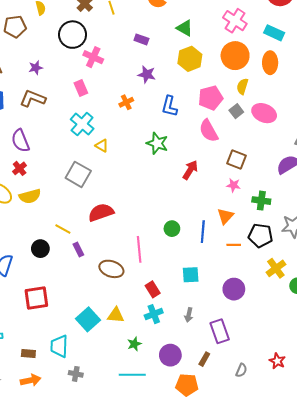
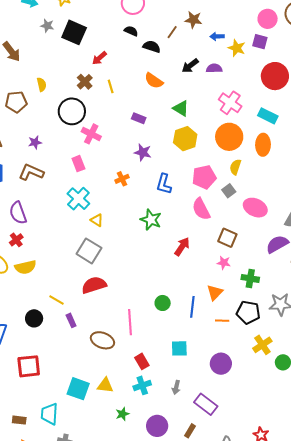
pink ellipse: (264, 113) -> (255, 208), moved
gray square: (78, 174) -> (89, 251), moved
cyan square: (88, 319) -> (78, 389), turned -30
purple rectangle: (220, 331) -> (206, 404), turned -35

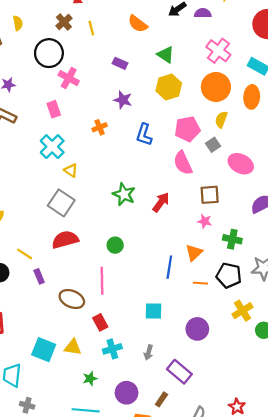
green star: (151, 220) -> (124, 194), moved
brown square: (227, 238) -> (210, 195), turned -30
green circle: (163, 303) -> (115, 245), moved
red rectangle: (142, 361) -> (100, 322), moved

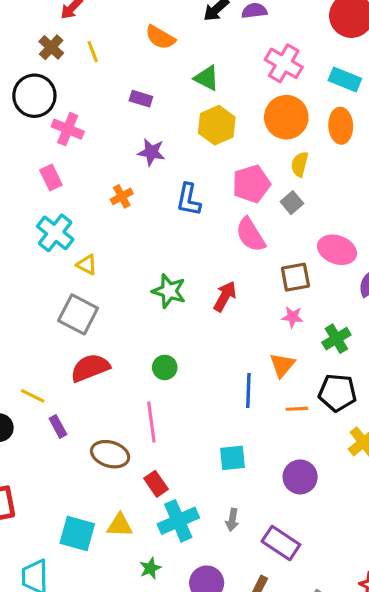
pink ellipse: (241, 164) -> (337, 250), moved
green cross: (232, 239) -> (336, 339), turned -36
cyan cross: (112, 349) -> (178, 521), size x1.4

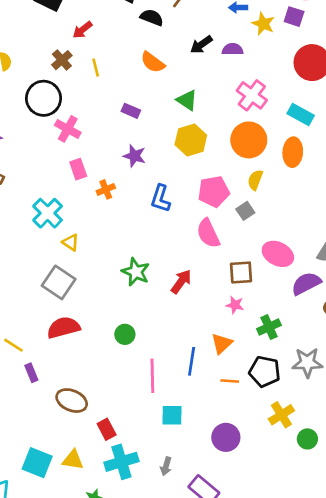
pink rectangle: (51, 177) -> (78, 169), moved
pink line: (151, 422) -> (152, 376), moved

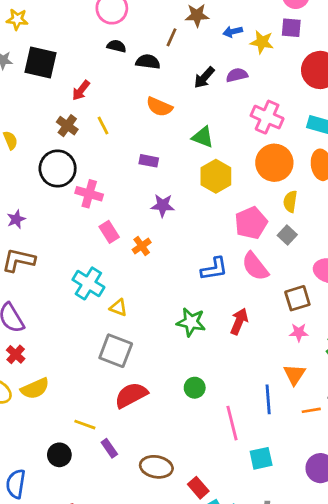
blue L-shape: (160, 198) -> (214, 269), moved, turned -104

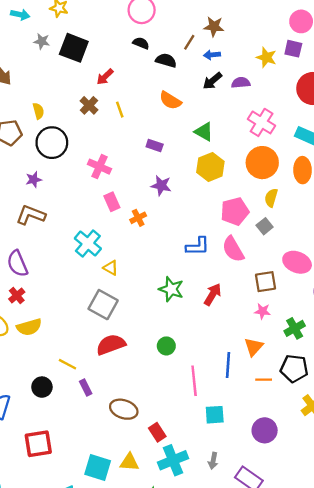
blue arrow: (233, 32) -> (212, 55), moved
black circle: (58, 169) -> (52, 143), moved

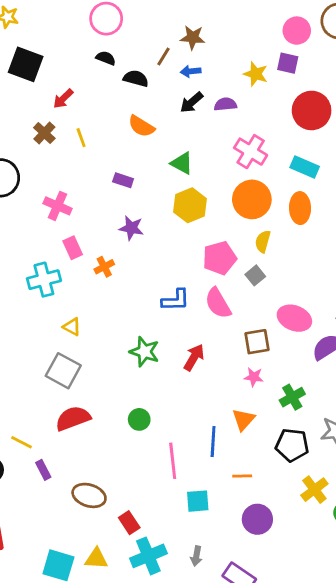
cyan cross: (88, 243) -> (44, 280), moved, turned 36
orange line: (264, 380) -> (242, 476), moved

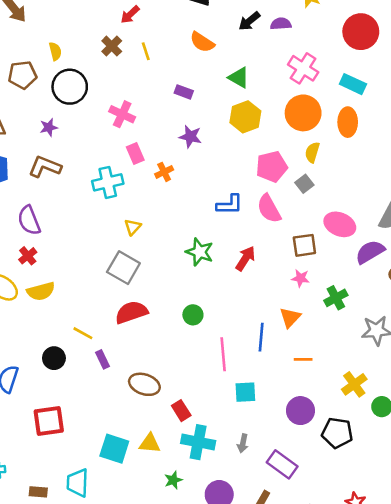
yellow triangle: (72, 327) -> (133, 227), turned 42
black pentagon: (292, 445) -> (337, 433), moved
orange line: (242, 476) -> (303, 359), moved
cyan cross: (148, 556) -> (198, 442), turned 32

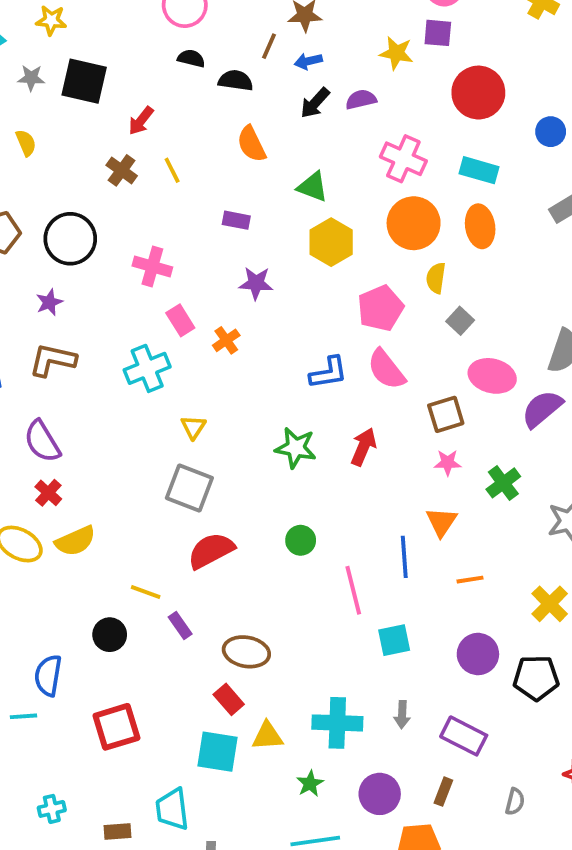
orange semicircle: (202, 42) -> (251, 144), turned 40
yellow semicircle: (55, 51) -> (26, 143), moved
gray square: (304, 184) -> (460, 321), moved
red rectangle: (181, 411) -> (229, 699), moved

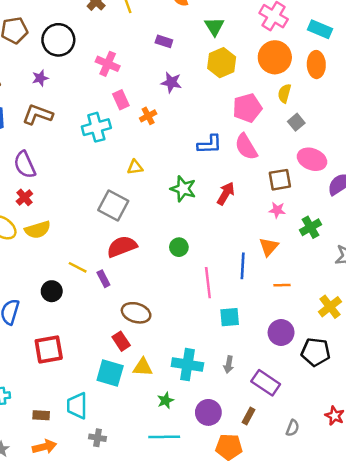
green triangle: (313, 187) -> (214, 26), turned 30
yellow triangle: (193, 427) -> (135, 167), moved, turned 42
purple rectangle: (180, 625) -> (103, 279), moved

